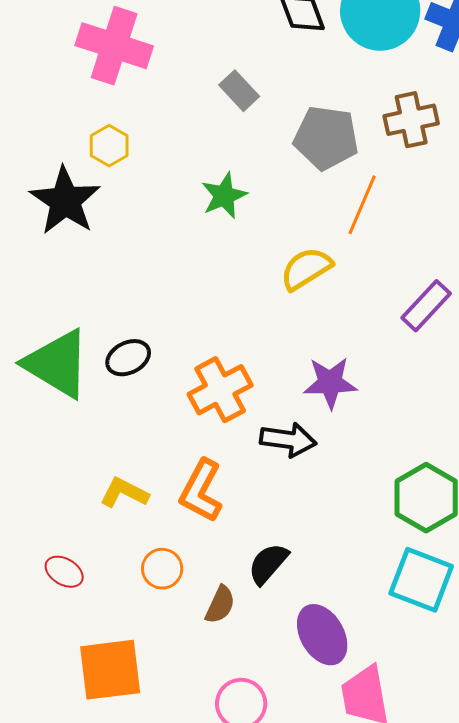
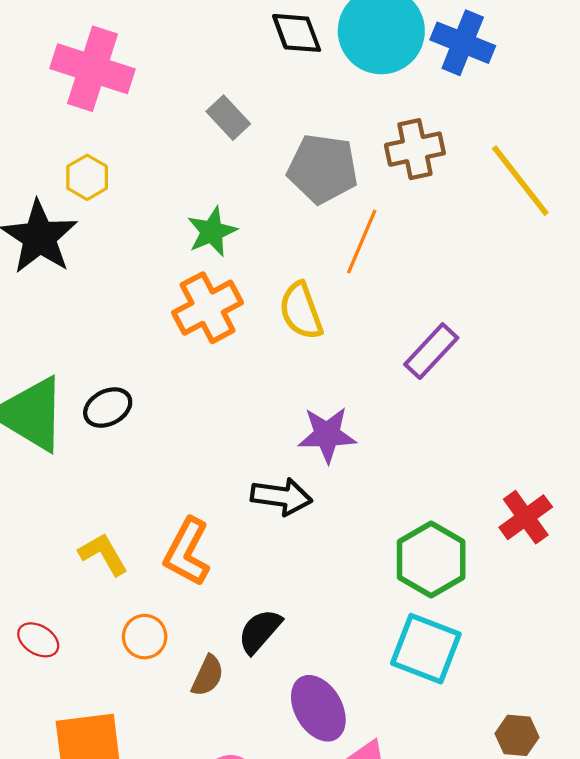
yellow semicircle: (306, 269) -> (301, 311), turned -78
orange cross: (220, 390) -> (208, 308), moved
yellow L-shape: (124, 493) -> (103, 554), turned 33

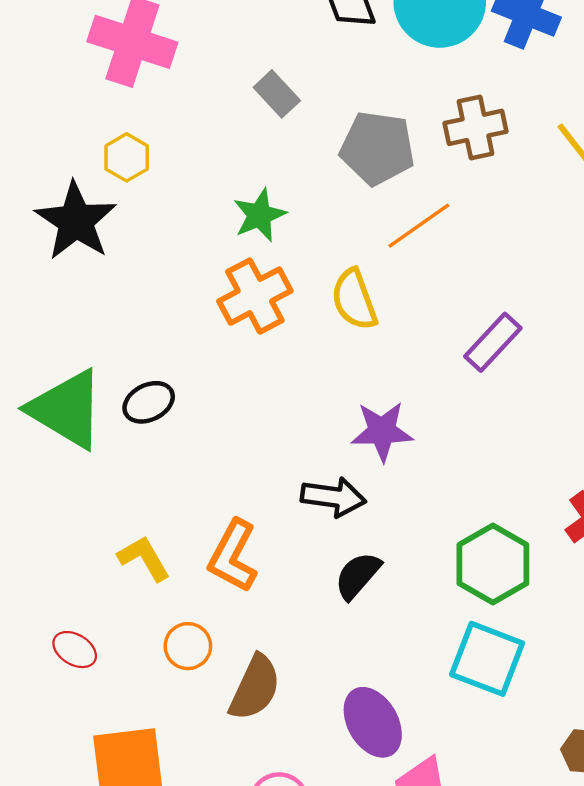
orange line: (362, 241) -> (419, 226), turned 32
black semicircle: (260, 631) -> (358, 576), moved
brown semicircle: (208, 676) -> (255, 688), size x1.5

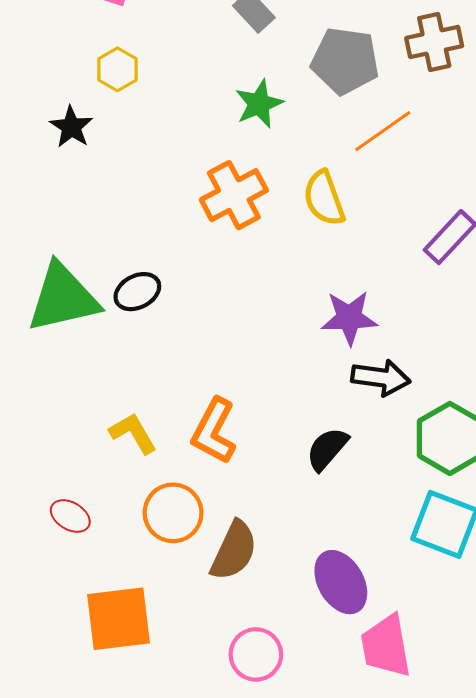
green star: (260, 215) -> (259, 104), moved
black star: (76, 221) -> (71, 127), size x0.6
green triangle: (67, 409) -> (63, 298), turned -44
black arrow: (333, 497) -> (381, 378), moved
orange circle: (188, 646) -> (173, 513), size x1.4

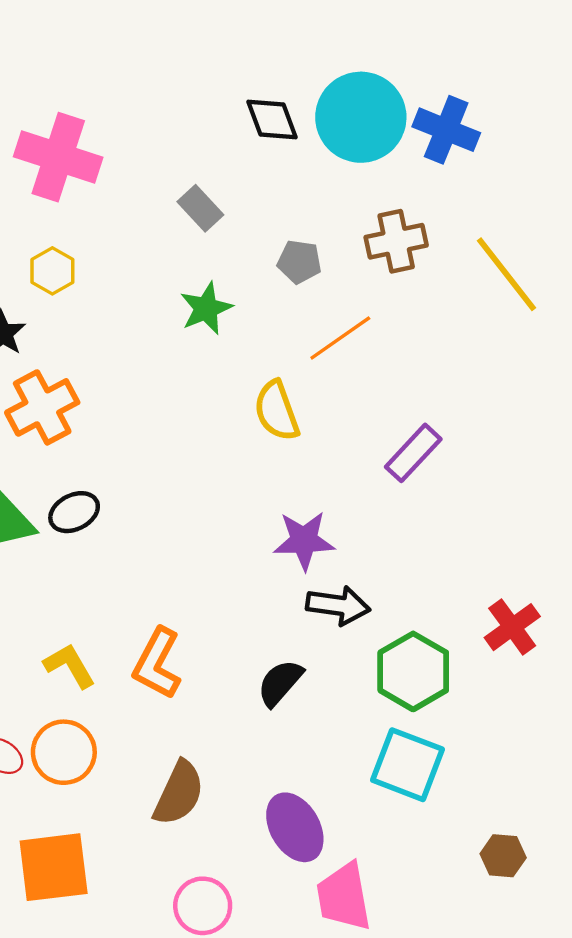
gray pentagon: (345, 61) -> (299, 262), size x0.6
orange cross: (234, 195) -> (42, 407), moved
orange circle: (173, 513) -> (64, 752), moved

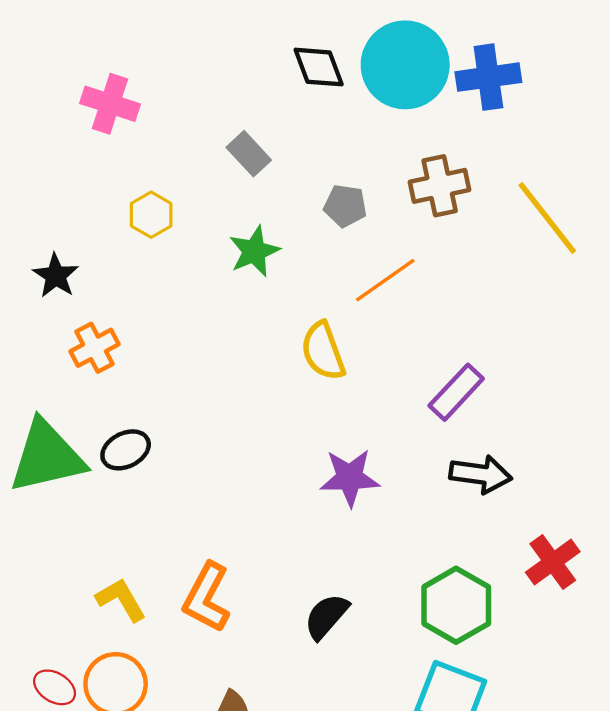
blue cross: (446, 130) -> (488, 77), turned -30
pink cross: (58, 157) -> (110, 104), size x0.7
yellow hexagon: (52, 271) -> (151, 215), moved
orange cross: (42, 407) -> (94, 348), size x0.7
black arrow: (338, 605) -> (481, 474), moved

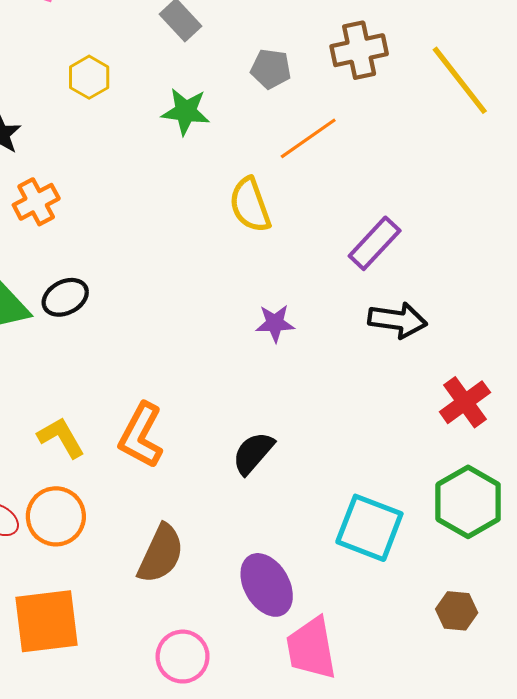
green star: (254, 251) -> (186, 111), turned 30
purple star: (350, 478) -> (275, 323), size x0.7
green hexagon: (456, 605) -> (468, 502), moved

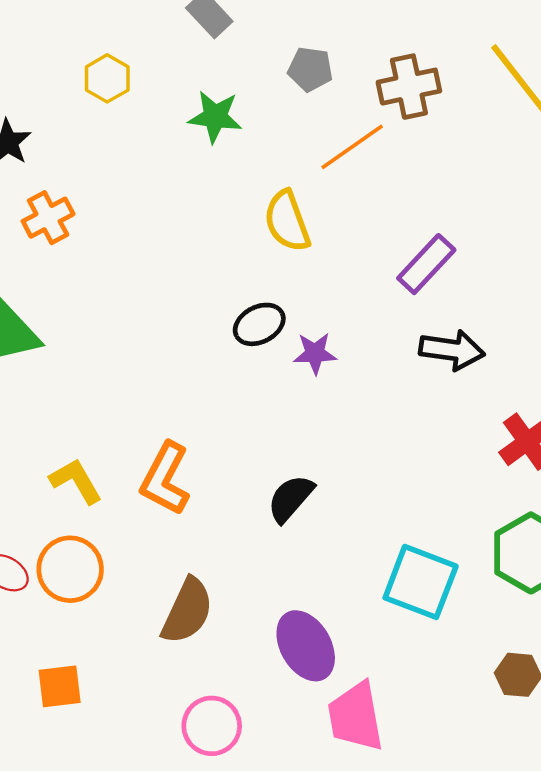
brown cross: (359, 50) -> (409, 87), moved
black ellipse: (65, 297) -> (259, 324), moved
orange square: (47, 621) -> (60, 686), size x0.6

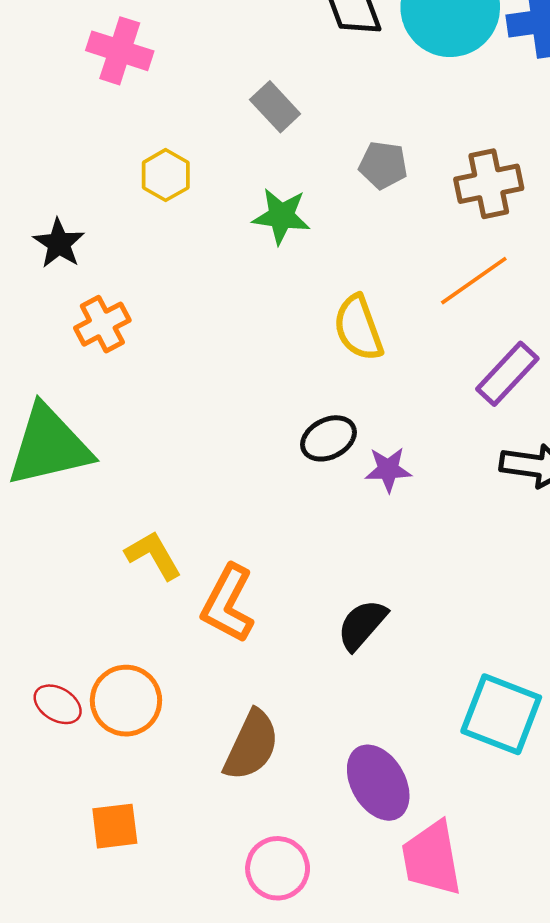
orange line: (352, 147) -> (474, 281), moved
yellow L-shape: (76, 481) -> (153, 555), moved

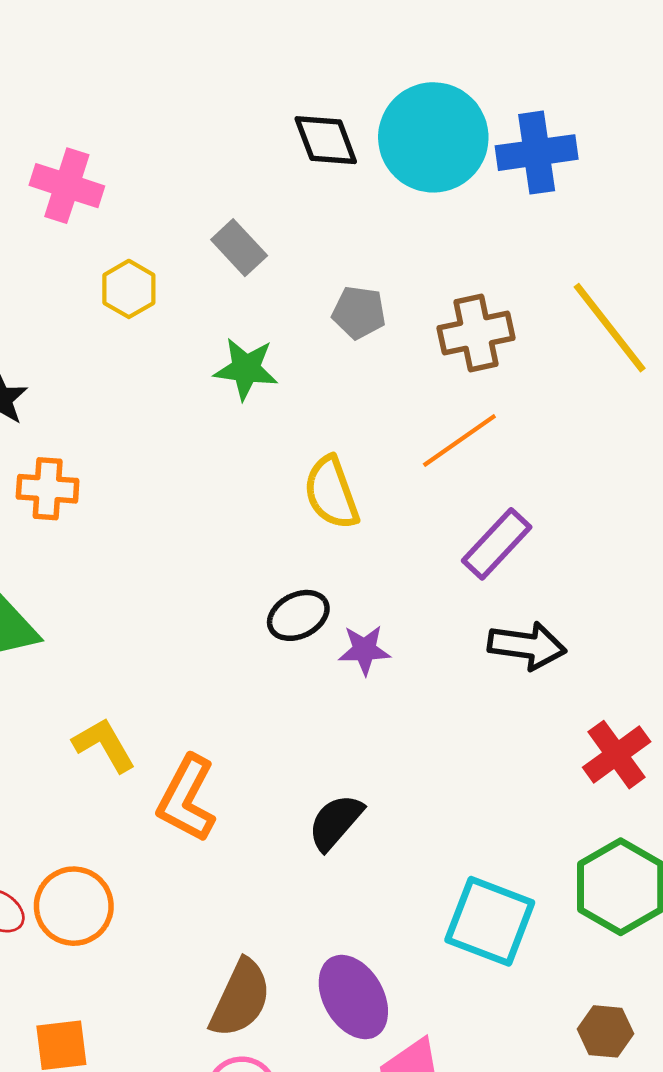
yellow hexagon: (166, 175) -> (129, 289), moved
orange cross: (102, 324) -> (48, 489), turned 32
brown semicircle: (251, 745) -> (240, 998), moved

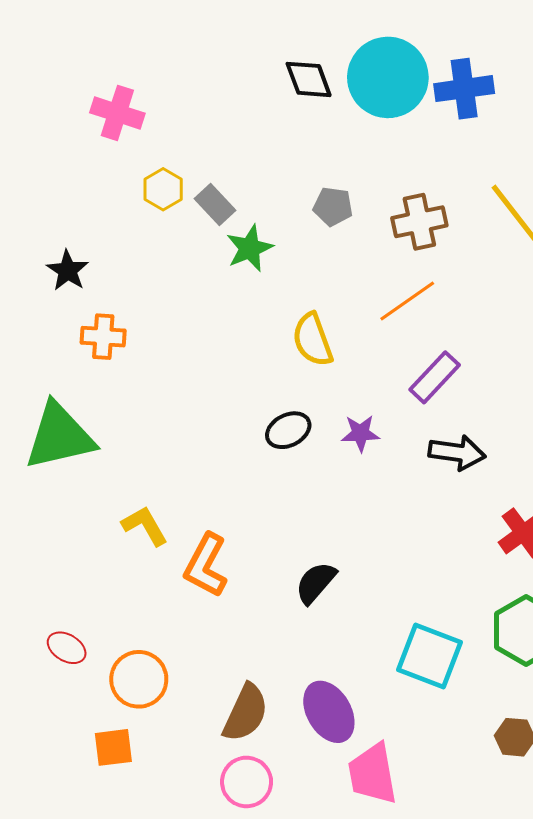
gray rectangle: (239, 248) -> (215, 204), moved
green star: (246, 369) -> (250, 248), turned -30
purple star: (364, 650) -> (360, 433), moved
orange circle: (74, 906) -> (139, 679), moved

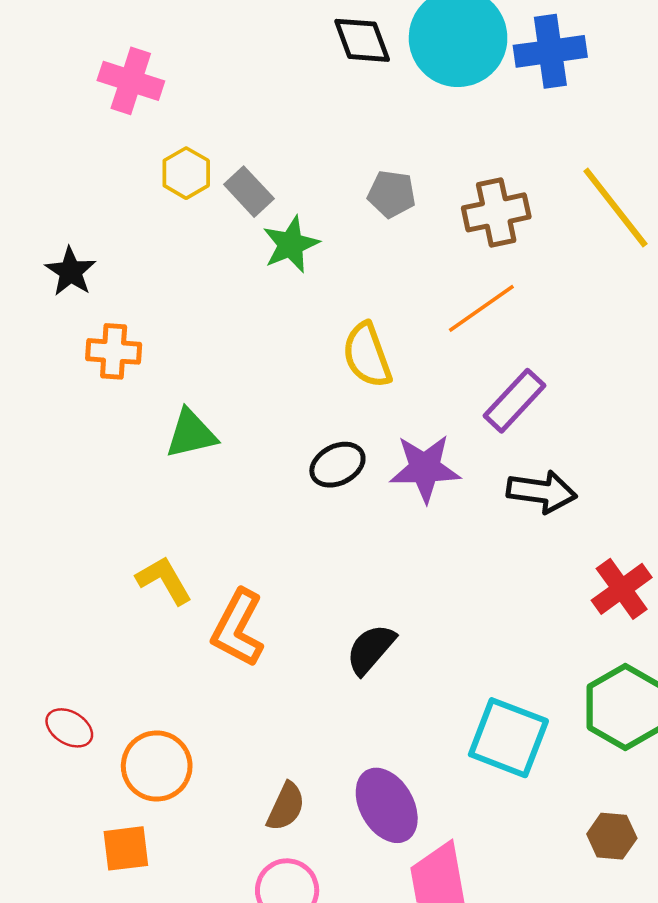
purple star: (360, 433) -> (425, 468), size x1.5
green triangle: (59, 436) -> (191, 434), moved, size x0.6
brown semicircle: (246, 713) -> (286, 807), size x0.7

